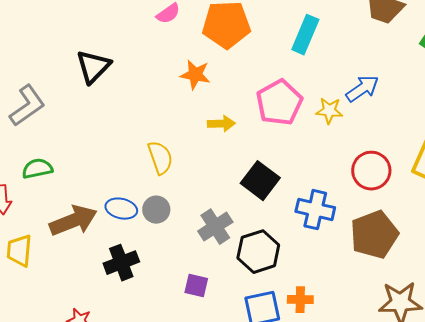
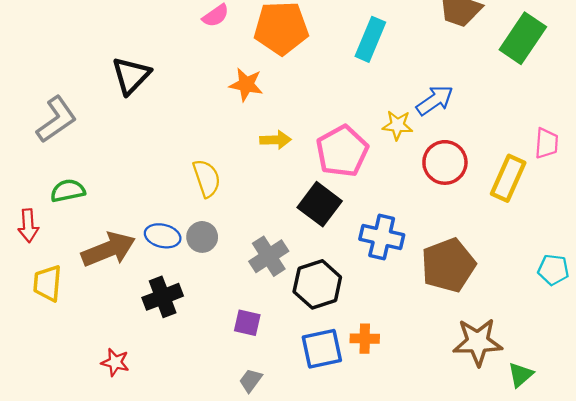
pink pentagon: (279, 103) -> (342, 151), moved
red circle: (371, 171) -> (445, 162), moved

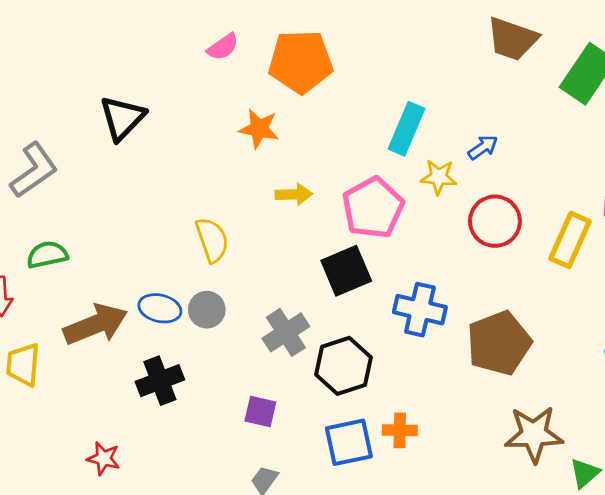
cyan rectangle: (370, 39) -> (406, 129), moved
blue arrow: (435, 100) -> (483, 147), size x0.7
black square: (320, 204) -> (346, 271), turned 30

